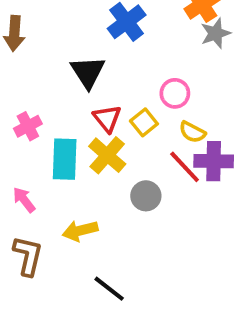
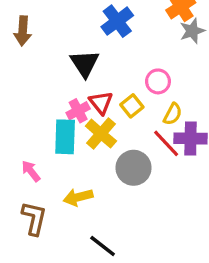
pink cross: (28, 126) -> (78, 111), moved
yellow semicircle: (192, 132) -> (173, 114), turned -90
gray circle: (146, 196) -> (134, 168), size x1.4

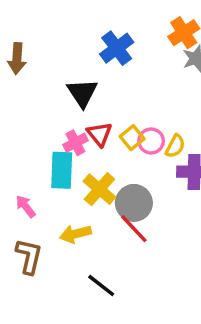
pink circle: (158, 81) -> (151, 141), moved
yellow cross: (101, 134) -> (99, 189), moved
red line: (166, 143) -> (134, 229), moved

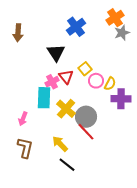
yellow square: (132, 138) -> (85, 69), moved
pink arrow: (26, 206) -> (23, 119), turned -120
yellow arrow: (75, 234) -> (60, 144), moved, turned 60

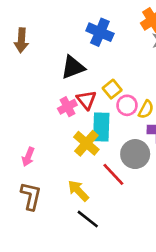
blue cross: (76, 27) -> (100, 32), turned -30
black triangle: (56, 53) -> (73, 67), turned 42
cyan rectangle: (44, 98) -> (101, 127), moved
gray circle: (86, 117) -> (135, 154), moved

